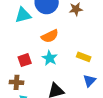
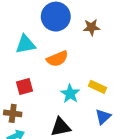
cyan triangle: (23, 15) -> (25, 44), moved
cyan star: (50, 58) -> (70, 94), moved

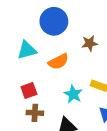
brown star: (91, 27) -> (90, 43), moved
brown cross: (13, 113) -> (35, 113), moved

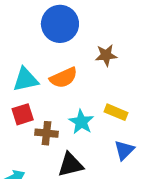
cyan triangle: (27, 50) -> (26, 80), moved
brown cross: (35, 113) -> (46, 133), moved

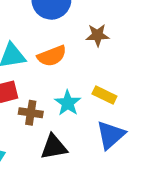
blue triangle: (124, 150) -> (111, 135), size x1.4

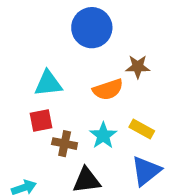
orange semicircle: (52, 56) -> (108, 90), moved

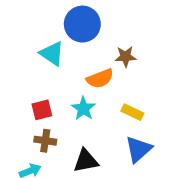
cyan triangle: (48, 83) -> (52, 54), moved, turned 44
cyan star: (103, 135) -> (83, 109), moved
brown cross: (65, 144) -> (45, 141), moved

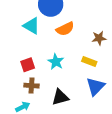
brown star: (125, 57) -> (99, 38), moved
orange semicircle: (100, 79) -> (65, 29), moved

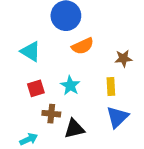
cyan triangle: (31, 26) -> (31, 52), moved
yellow rectangle: (89, 62) -> (111, 87), turned 64
brown cross: (31, 86) -> (51, 114), moved

